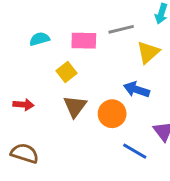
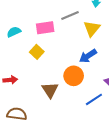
blue arrow: (137, 90) -> (88, 56), turned -42
brown triangle: (75, 106) -> (50, 90), moved
blue line: (135, 151) -> (94, 99), turned -54

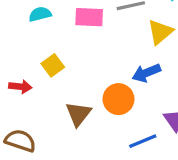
yellow square: (37, 52) -> (53, 65), moved

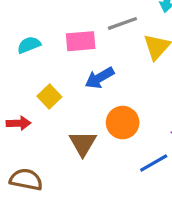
blue arrow: (146, 73) -> (100, 78), moved

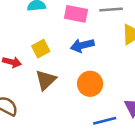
brown triangle: (83, 143) -> (46, 80), moved

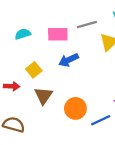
orange circle: (90, 84) -> (75, 108), moved

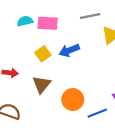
pink rectangle: (58, 34) -> (48, 23), moved
yellow square: (34, 70) -> (43, 54), moved

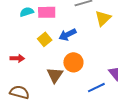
brown triangle: (42, 84) -> (55, 75), moved
orange circle: (73, 99) -> (73, 62), moved

